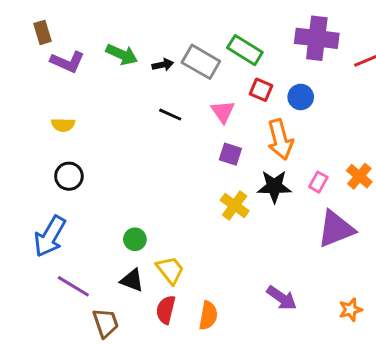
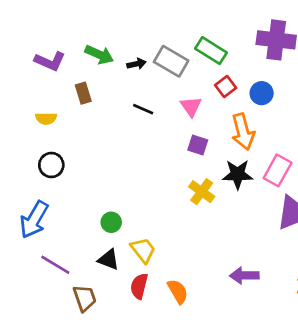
brown rectangle: (43, 32) -> (83, 93), moved
red square: (261, 90) -> (226, 86), turned 30
pink rectangle: (318, 182) -> (278, 170), size x1.6
purple arrow: (282, 298) -> (244, 275), turned 144
orange semicircle: (208, 316) -> (178, 291), turned -40

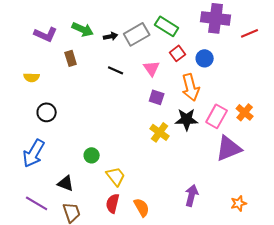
gray rectangle: (171, 61) -> (137, 34), turned -60
yellow semicircle: (46, 118) -> (32, 77), moved
black triangle: (109, 260) -> (66, 183), moved
purple line: (55, 265) -> (37, 203), moved
purple arrow: (244, 275) -> (192, 195), turned 105

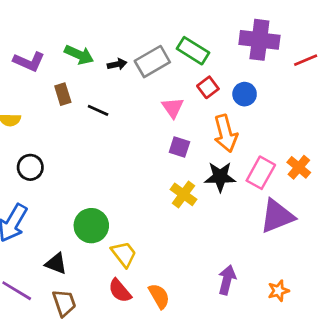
black line: (116, 70) -> (98, 110), moved
green circle: (92, 155) -> (91, 226), size x1.6
red semicircle: (113, 203) -> (120, 291), turned -54
orange star: (239, 203) -> (278, 291), moved

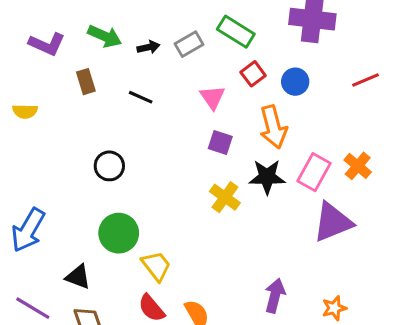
red line: (306, 60) -> (365, 80), moved
gray rectangle: (152, 62) -> (189, 44), size x0.7
black line: (98, 110) -> (141, 97), moved
black circle: (30, 167) -> (109, 166), moved

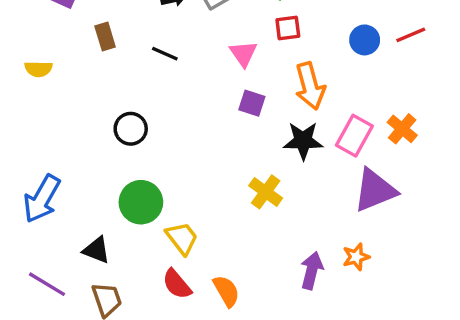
red square: (253, 74) -> (288, 28), turned 30
blue circle: (295, 82) -> (365, 40), moved
yellow cross: (225, 197) -> (266, 192), moved
orange star: (334, 308) -> (356, 257), moved

